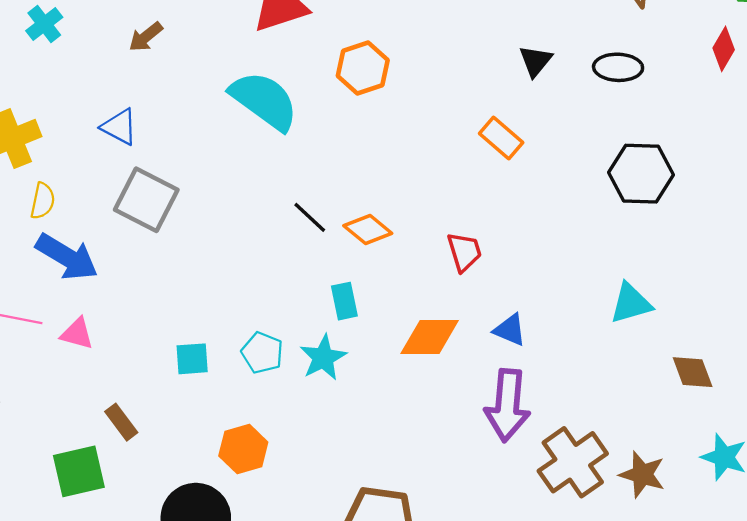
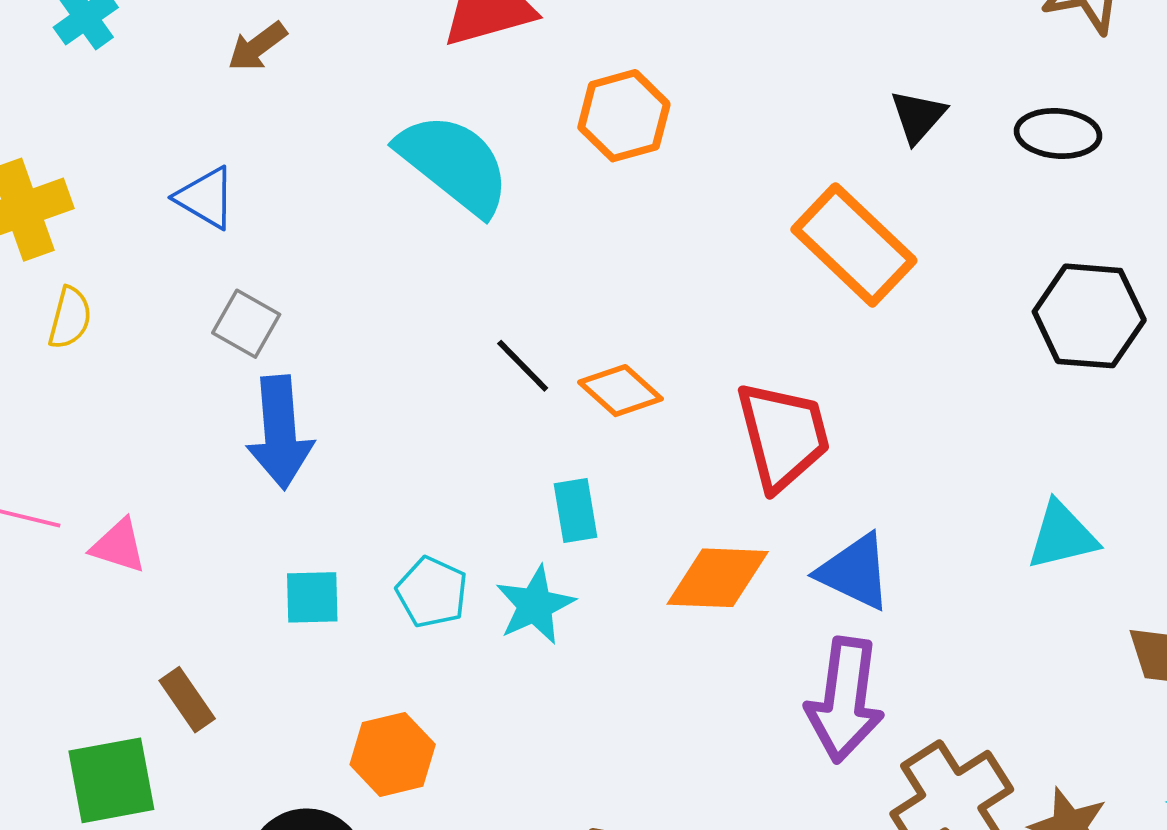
orange rectangle: (501, 138) -> (854, 245), size x1.6
gray square: (146, 200) -> (246, 324), size x0.6
red trapezoid: (464, 252) -> (783, 436), size x1.6
blue arrow: (67, 257) -> (280, 432), moved, turned 52
blue triangle: (510, 330) -> (855, 572), size x1.4

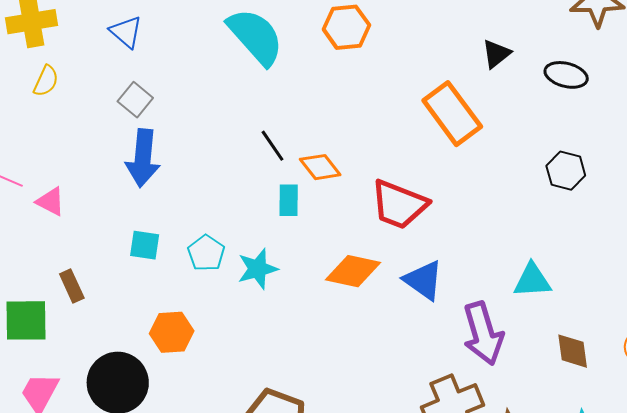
black hexagon: (1089, 316) -> (566, 171), size x0.7
red trapezoid: (783, 436) -> (399, 204), turned 116
cyan rectangle: (575, 510) -> (289, 200), moved
purple arrow: (845, 700) -> (483, 333), moved, turned -34

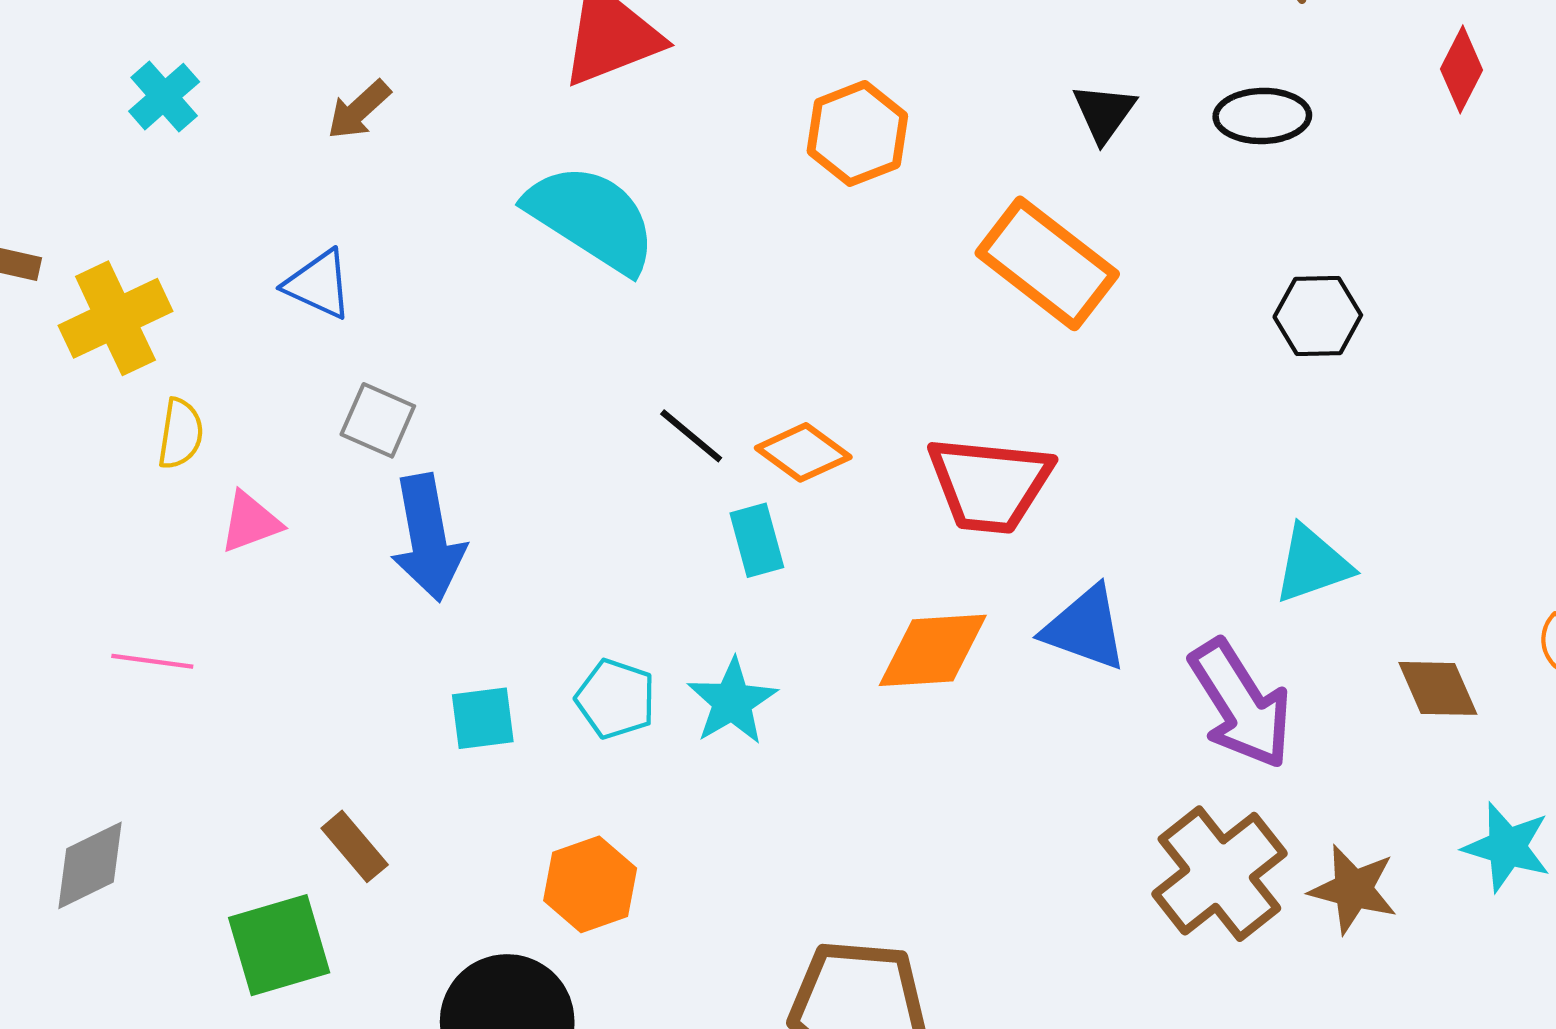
orange hexagon: (346, 27) -> (857, 133), moved
pink triangle: (50, 202) -> (250, 522), moved, turned -32

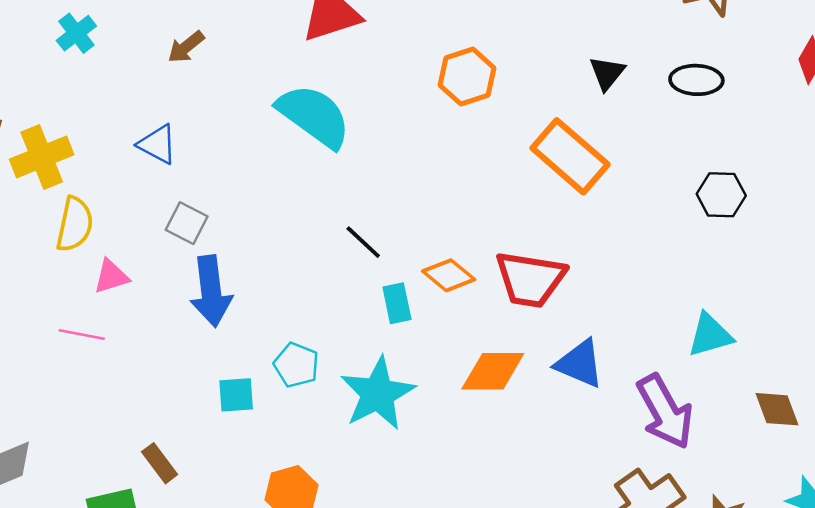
yellow semicircle: (180, 434) -> (75, 224), size x1.4
orange diamond: (803, 452) -> (449, 275), moved
pink line: (152, 661) -> (82, 335), moved
cyan pentagon: (616, 699) -> (296, 365), moved
cyan star: (732, 702) -> (378, 394), size x1.5

